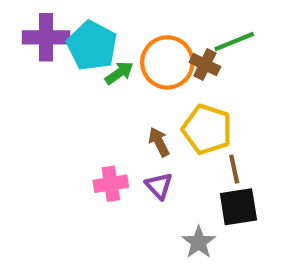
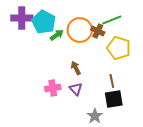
yellow pentagon: (207, 129) -> (119, 48), moved

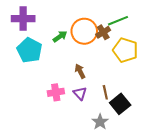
cyan pentagon: (44, 22) -> (29, 50), moved
brown cross: (98, 31) -> (103, 32), turned 32
brown line: (112, 81) -> (105, 92), moved
black square: (114, 99) -> (120, 104), turned -30

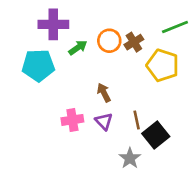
purple cross: (23, 19) -> (53, 24), moved
green line: (118, 21) -> (175, 27), moved
orange circle: (84, 31) -> (109, 41), size x0.7
cyan pentagon: (29, 50) -> (38, 65), turned -30

